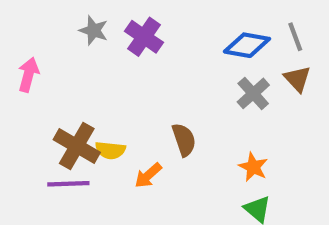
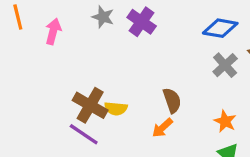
pink arrow: (28, 75) -> (53, 31), moved
orange arrow: (148, 175) -> (162, 128), moved
purple line: (68, 184) -> (84, 134), turned 36

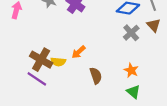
brown semicircle: (172, 100) -> (96, 76), moved
orange arrow: (162, 128) -> (79, 52), moved

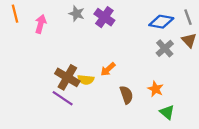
orange star: (131, 70) -> (155, 89), moved

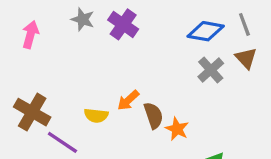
brown cross: (67, 77) -> (32, 112), moved
orange star: (155, 89) -> (177, 129), moved
brown semicircle: (126, 95) -> (153, 115), moved

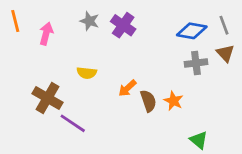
gray cross: (211, 70) -> (196, 63), turned 35
yellow semicircle: (96, 115) -> (87, 73), moved
orange star: (177, 129) -> (174, 101), moved

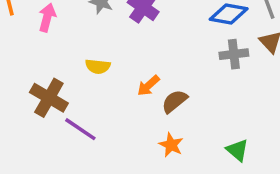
brown semicircle: (148, 101) -> (175, 101), turned -110
orange star: (174, 101) -> (171, 145), moved

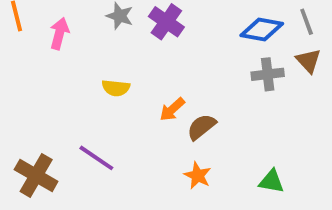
brown cross: (49, 98) -> (36, 176), moved
green triangle: (237, 150) -> (272, 181), turned -30

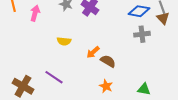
brown triangle: (308, 61) -> (163, 18), moved
brown semicircle: (201, 127) -> (108, 61), turned 70

